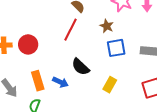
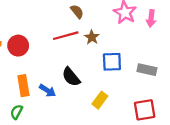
brown star: (107, 26) -> (92, 37), moved
red line: (71, 30) -> (66, 36), turned 40

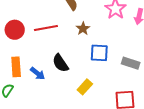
red line: (66, 36) -> (46, 28), moved

